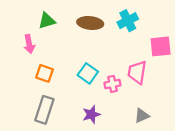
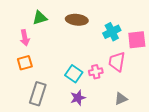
cyan cross: (128, 21) -> (112, 32), moved
orange square: (44, 73) -> (25, 63), moved, turned -35
cyan square: (88, 73) -> (74, 74), moved

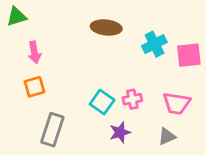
green triangle: (40, 18) -> (17, 16), moved
pink trapezoid: (117, 62) -> (177, 103), moved, turned -90
purple star: (78, 98) -> (120, 132), moved

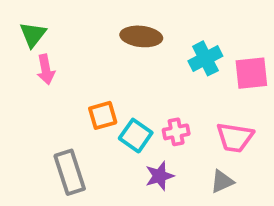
green triangle: (17, 16) -> (33, 35), moved, turned -35
orange square: (34, 87) -> (103, 115), moved
gray rectangle: (52, 130) -> (70, 172), turned -36

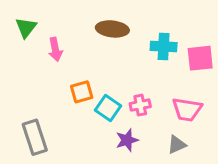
cyan cross: (205, 58) -> (164, 47), turned 30
pink arrow: (46, 70) -> (55, 49), moved
gray rectangle: (70, 172) -> (35, 137), moved

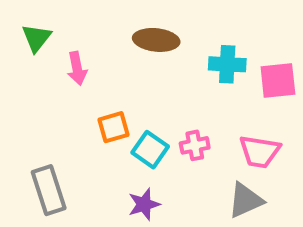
purple star: (127, 140) -> (144, 204), moved
gray triangle: (177, 145) -> (245, 200), size x1.4

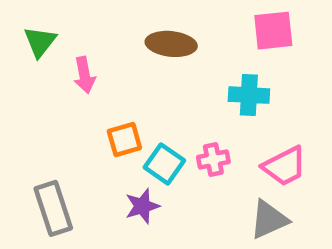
cyan cross: (227, 64) -> (249, 95), moved
pink square: (278, 81) -> (273, 31), moved
pink trapezoid: (260, 152) -> (284, 166), turned -36
purple star: (144, 204) -> (142, 206), moved

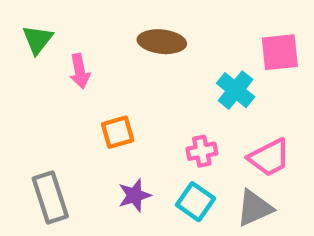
pink square: (273, 31) -> (280, 52), moved
cyan cross: (249, 95) -> (236, 90), turned 36
cyan square: (164, 164) -> (196, 202), moved

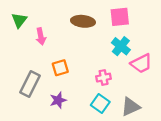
pink square: (280, 52) -> (120, 17), moved
pink trapezoid: (269, 157) -> (141, 63), moved
purple star: (134, 195) -> (58, 100), moved
gray rectangle: (50, 197) -> (30, 84), moved, turned 45

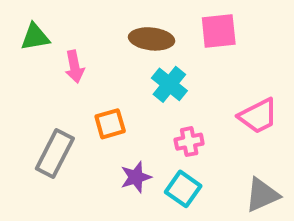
green triangle: (19, 20) -> (35, 37), turned 42
cyan cross: (121, 46) -> (169, 84), moved
purple star: (58, 100) -> (136, 177), moved
gray triangle: (131, 107) -> (262, 195), moved

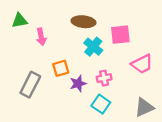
pink square: (219, 31) -> (120, 35), moved
purple star: (136, 177) -> (78, 84), moved

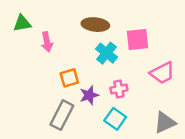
gray rectangle: (30, 85) -> (62, 115), moved

